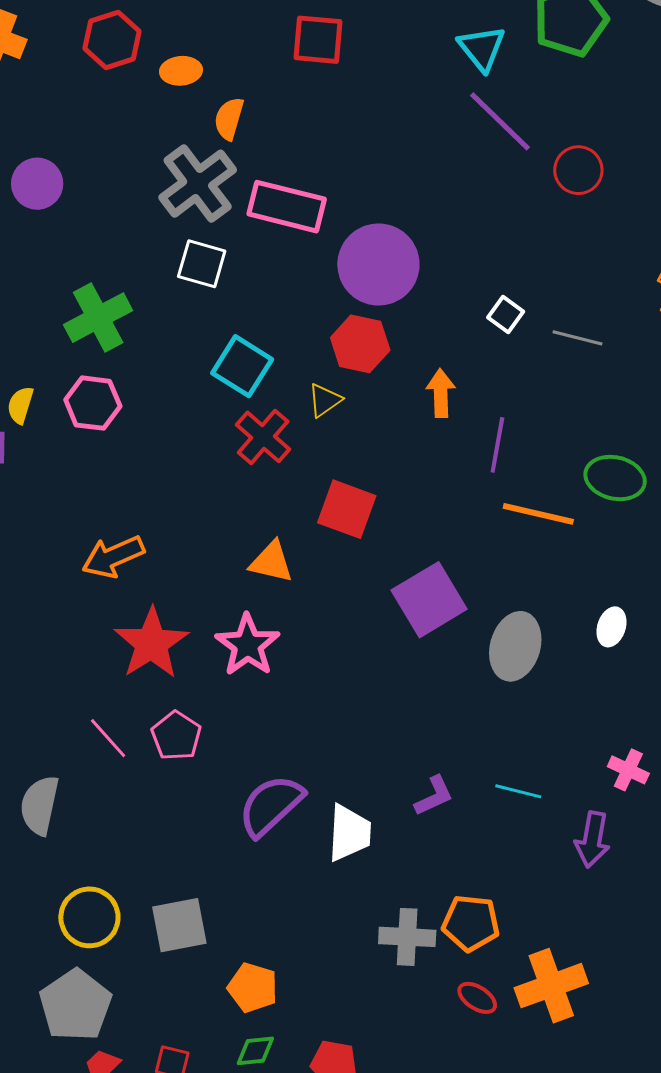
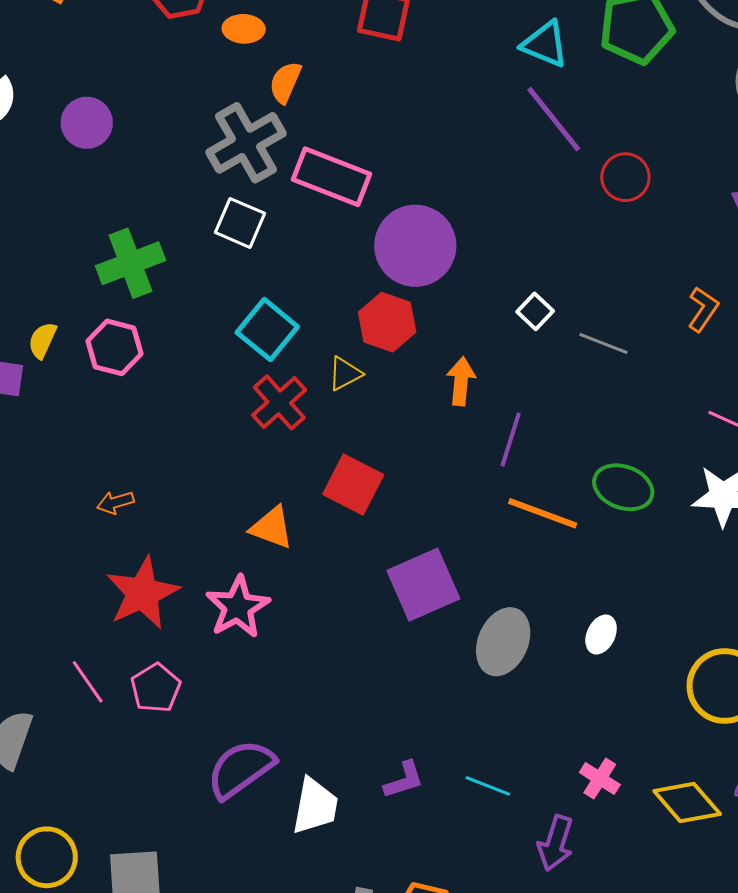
cyan triangle: (482, 48) -> (545, 44), turned -36
orange arrow: (113, 557) -> (115, 502), size x0.6

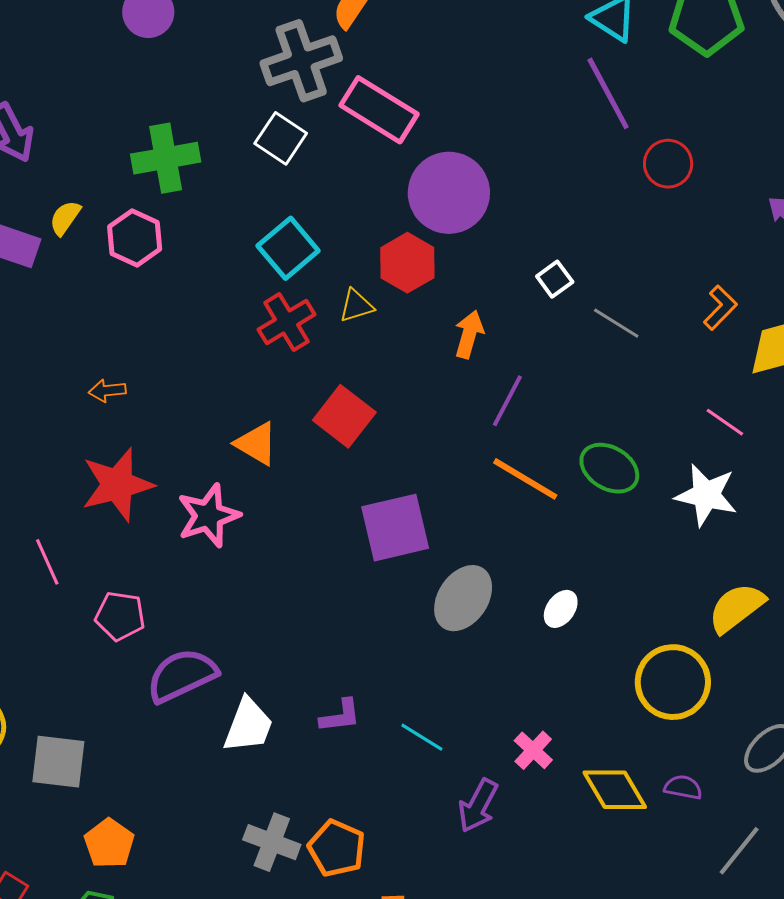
pink pentagon: (156, 688) -> (120, 616), moved, turned 30

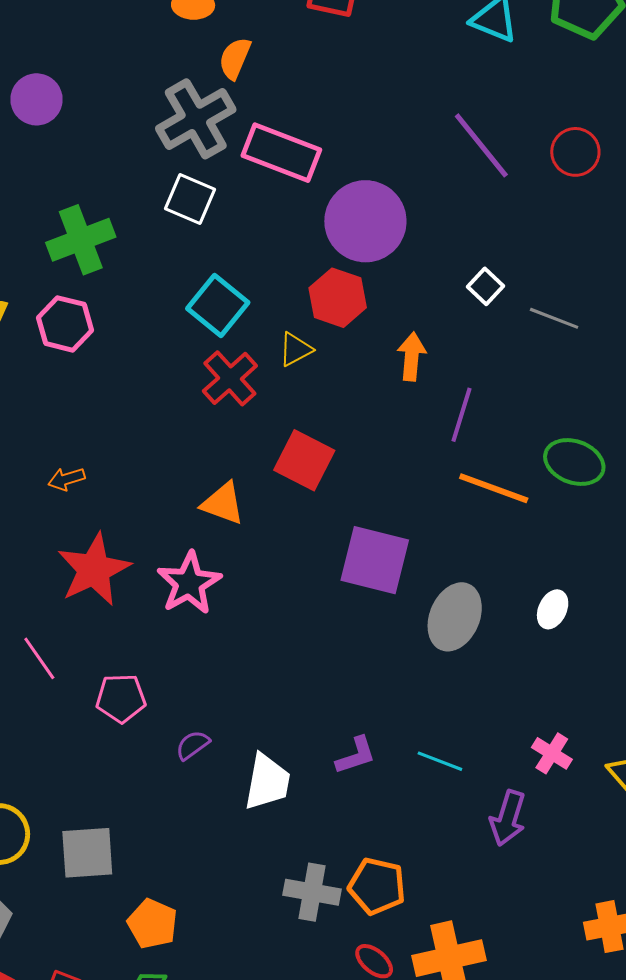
purple line: (608, 93) -> (481, 145), moved
purple square: (395, 528) -> (375, 560), turned 38
purple semicircle: (182, 675) -> (193, 745), size x0.5

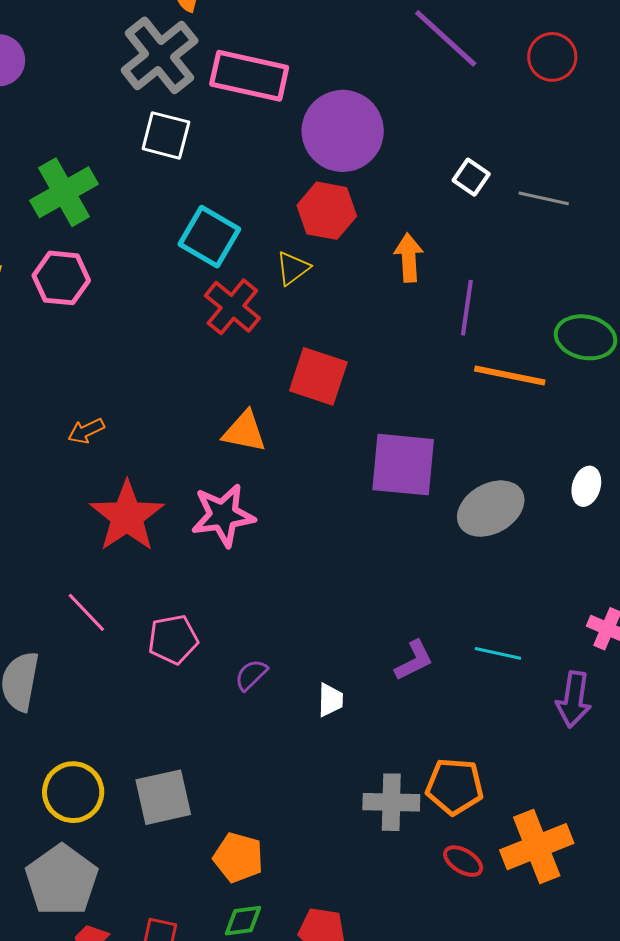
red circle: (575, 152) -> (552, 57), moved
pink star: (189, 583) -> (223, 515), turned 30
gray ellipse: (455, 617) -> (491, 509), turned 46
white trapezoid: (267, 782) -> (330, 700), size x0.6

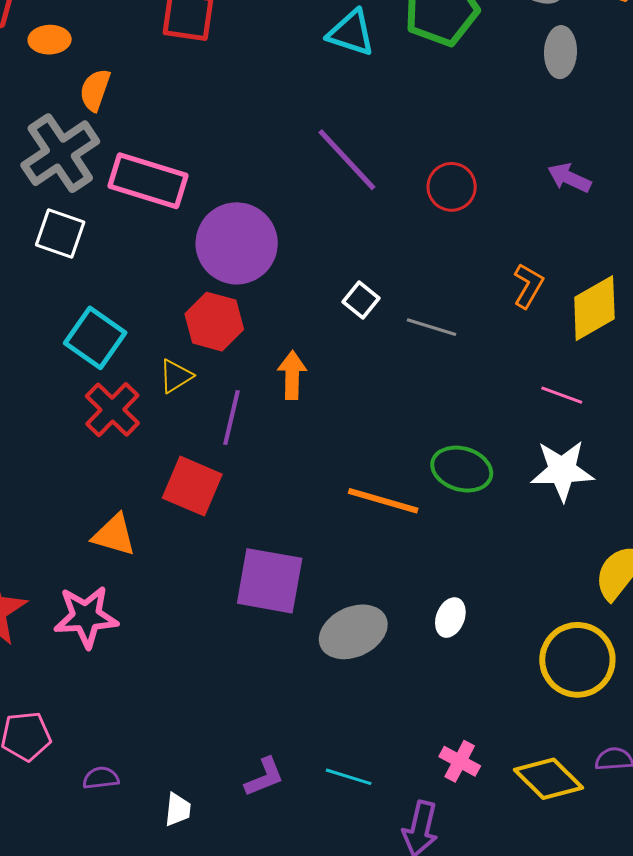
purple line: (467, 308) -> (231, 417), moved
purple semicircle: (251, 675) -> (101, 778), turned 33

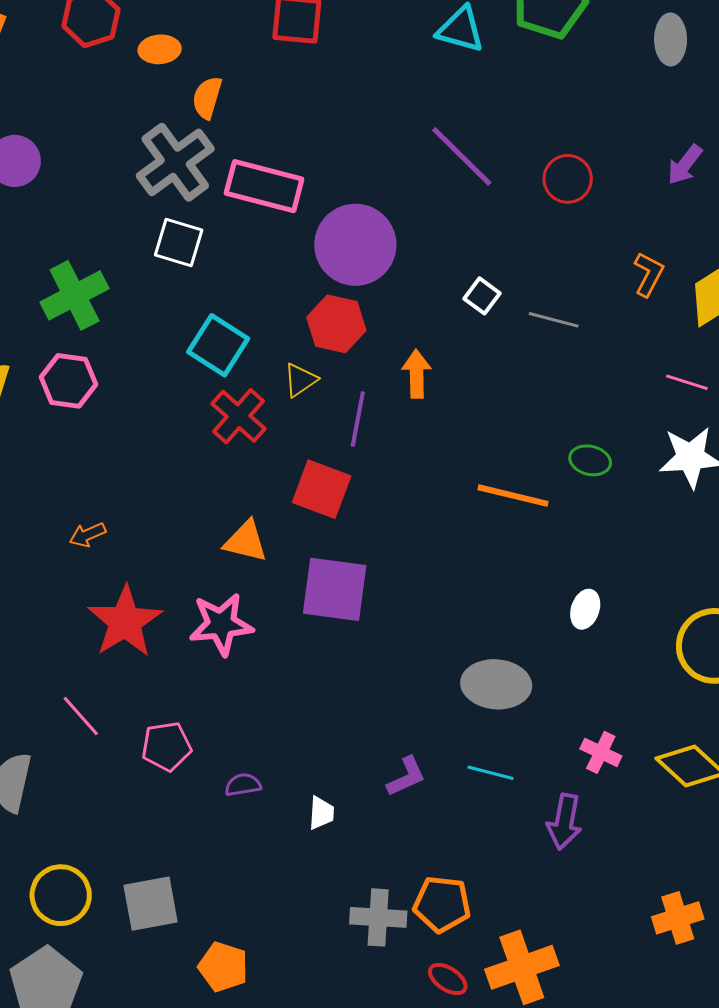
purple arrow: (569, 178) -> (685, 165), turned -75
green ellipse: (462, 469) -> (590, 460), size x0.7
purple square: (270, 581) -> (335, 589), moved
gray ellipse: (353, 632) -> (496, 684), moved, turned 32

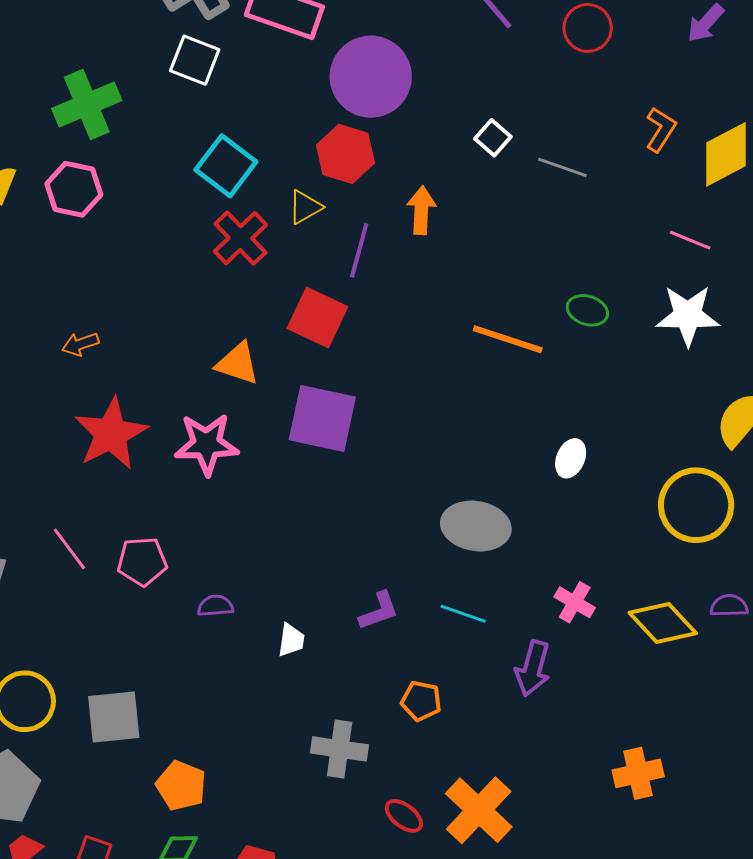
pink line: (81, 716) -> (69, 549), moved
orange pentagon: (442, 904) -> (421, 701), moved, size x0.7
orange cross: (522, 967) -> (479, 810), turned -32

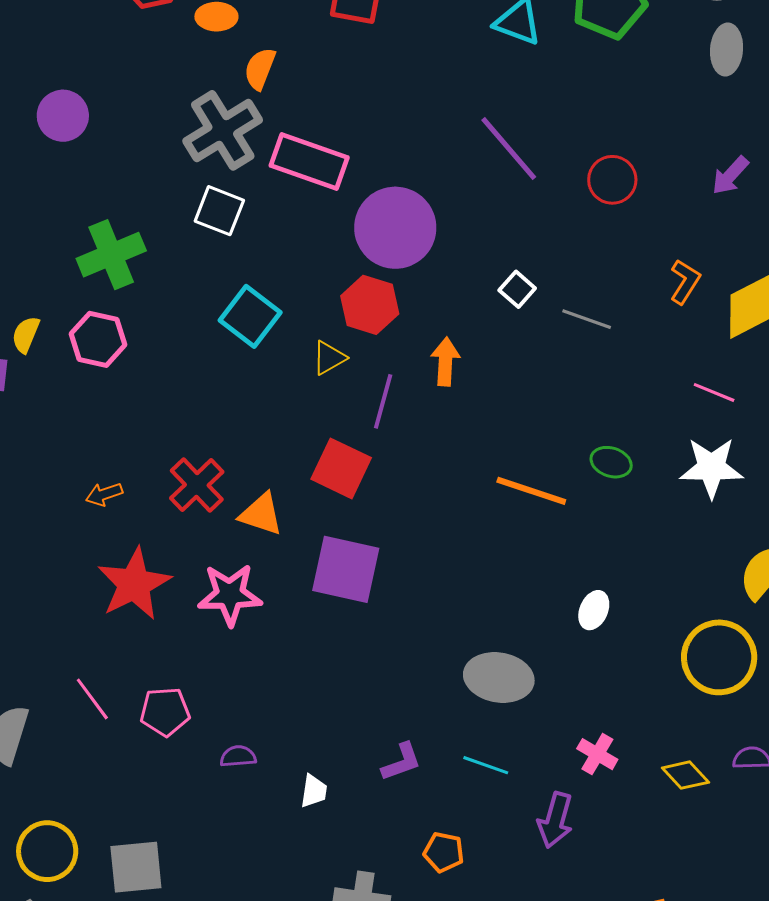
red cross: (240, 238) -> (197, 485), moved
yellow diamond: (663, 623) -> (685, 775), size x0.7

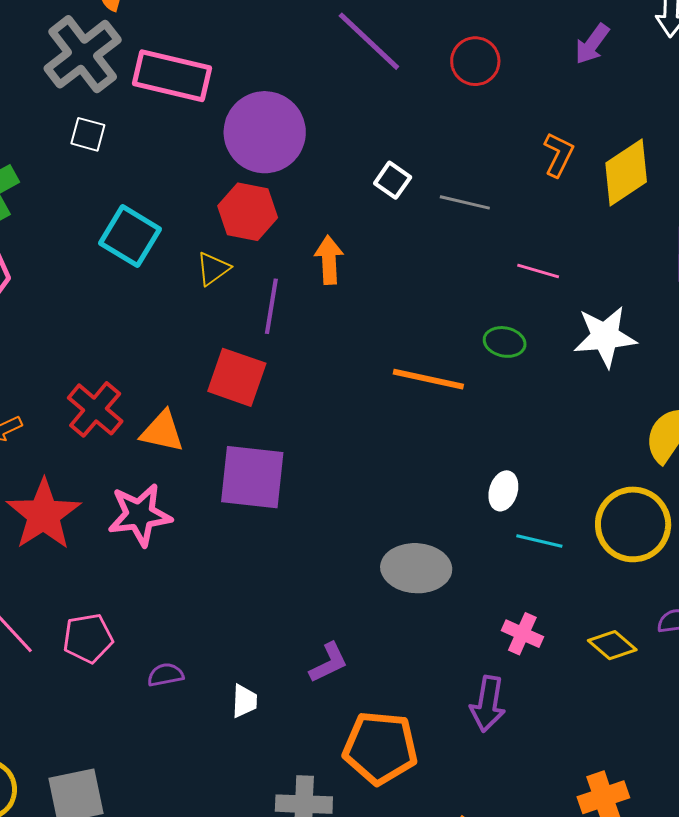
white square: (219, 211) -> (88, 134), size x0.7
pink line: (714, 392) -> (538, 271), moved
cyan line: (486, 765) -> (539, 541), moved
orange pentagon: (444, 852) -> (380, 748), size x1.8

